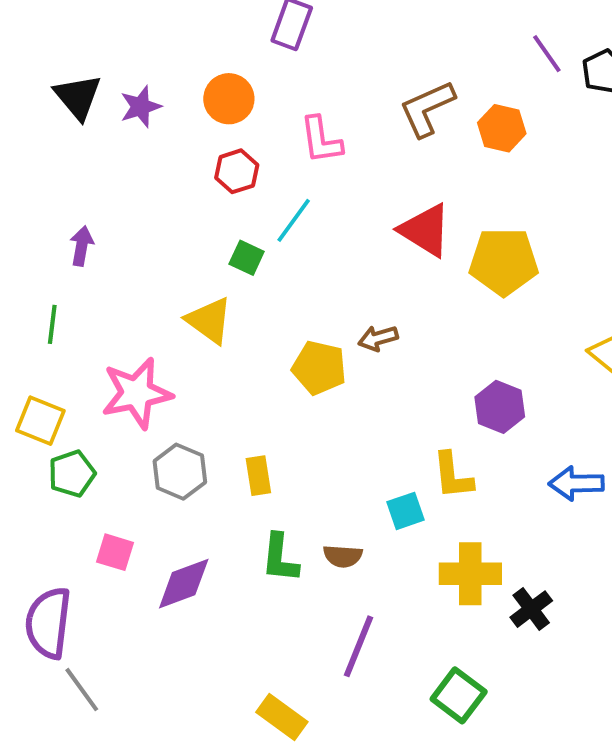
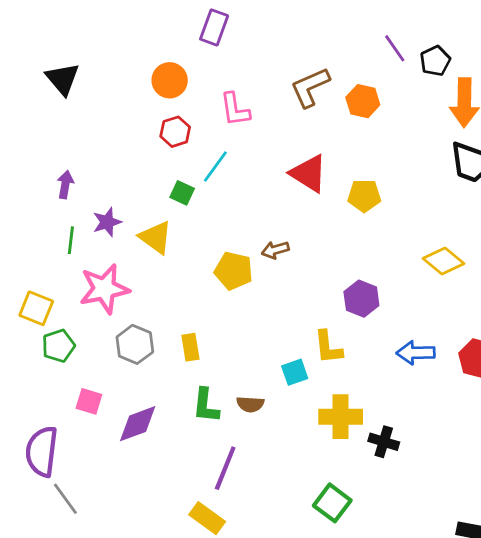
purple star: (141, 107) -> (107, 222), moved
yellow pentagon: (504, 262) -> (364, 196), size x0.7
green line: (52, 324) -> (71, 240), moved
black cross: (531, 609) -> (384, 442), turned -36
purple line: (358, 646) -> (225, 468), moved

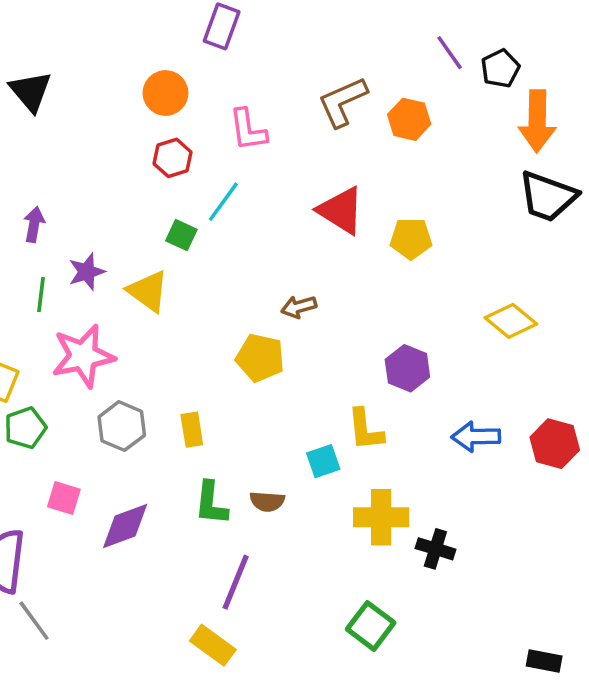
yellow pentagon: (234, 271) -> (260, 358), moved

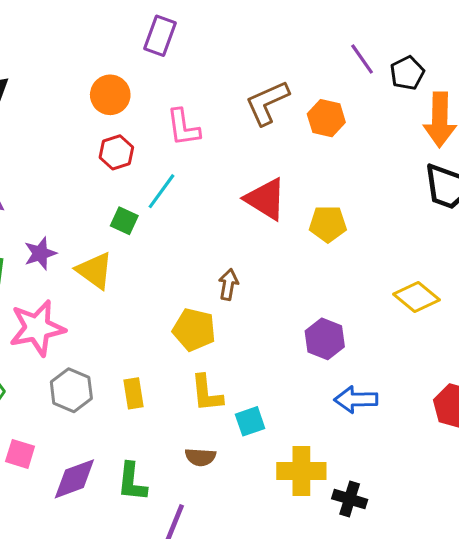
brown arrow: (299, 307) -> (228, 284), turned 116
yellow L-shape: (365, 430) -> (207, 393), moved
blue arrow: (476, 437) -> (356, 400), moved
green L-shape: (211, 503) -> (132, 482), moved

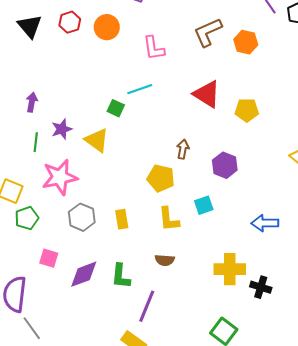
red hexagon: (116, 152) -> (70, 22), moved
cyan line: (162, 191) -> (140, 89), turned 35
purple hexagon: (325, 339) -> (225, 165), moved
cyan square: (250, 421) -> (204, 205), moved

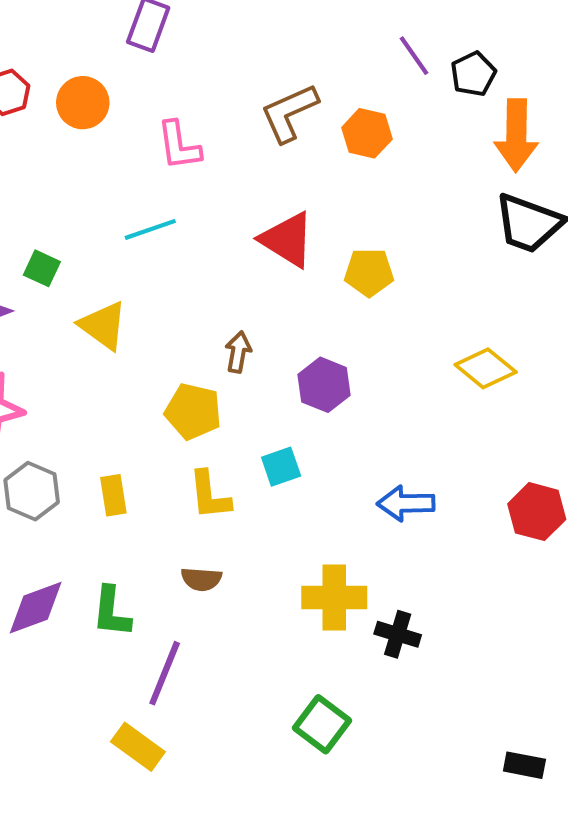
green square: (116, 108) -> (42, 268), moved
yellow triangle: (97, 140) -> (103, 326), moved

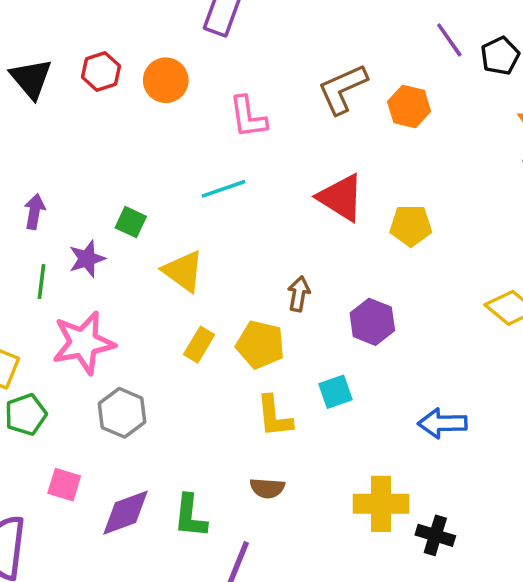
yellow rectangle: (113, 495) -> (199, 345), moved, turned 40

